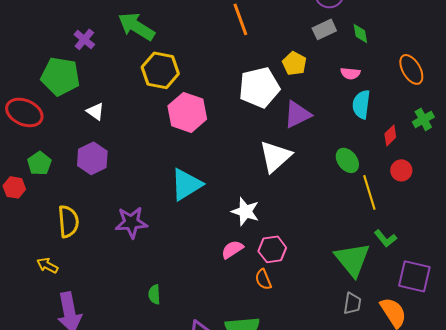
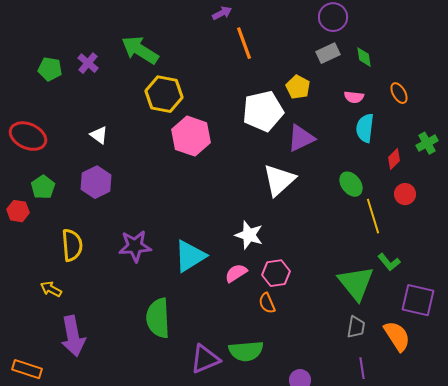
orange ellipse: (411, 69) -> (399, 93), moved, size x0.7
green pentagon: (60, 76) -> (50, 69), moved, size x0.6
cyan triangle: (186, 184) -> (190, 256), moved
green semicircle: (154, 294) -> (158, 318), size x2.0

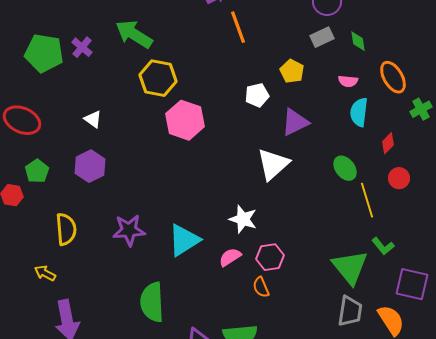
green pentagon: (50, 69) -> (44, 53), size x1.6
orange ellipse: (399, 93) -> (393, 77), size x1.5
white pentagon: (263, 111) -> (257, 95), size x0.6
green cross: (427, 143) -> (421, 109), moved
gray trapezoid: (356, 327) -> (350, 311), size x1.4

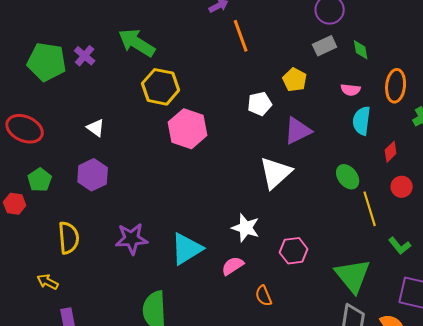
orange ellipse: (393, 77) -> (396, 86), turned 36
green L-shape: (383, 246) -> (400, 246), moved
pink hexagon: (270, 257) -> (294, 251), moved

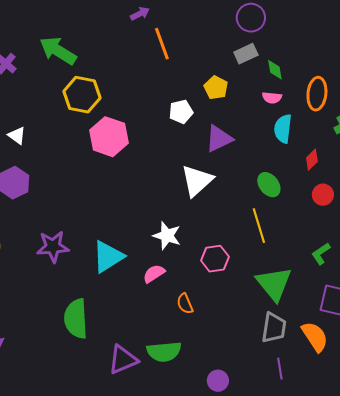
green diamond: (361, 50) -> (275, 70), moved
yellow line: (370, 209) -> (259, 226), moved
green L-shape: (400, 246) -> (321, 254), turned 95

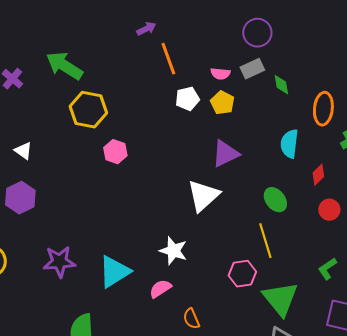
pink semicircle: (272, 98) -> (220, 74), moved
white pentagon: (181, 112) -> (187, 99), moved
pink hexagon: (109, 137) -> (115, 152), size x0.6
pink hexagon: (215, 259) -> (242, 274), moved

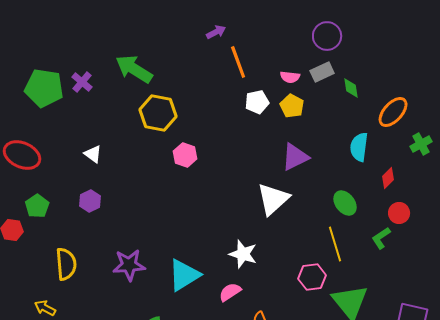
orange ellipse: (323, 109) -> (393, 112), turned 36
purple hexagon: (20, 198) -> (90, 201), size x0.7
green L-shape: (327, 269) -> (381, 238), moved

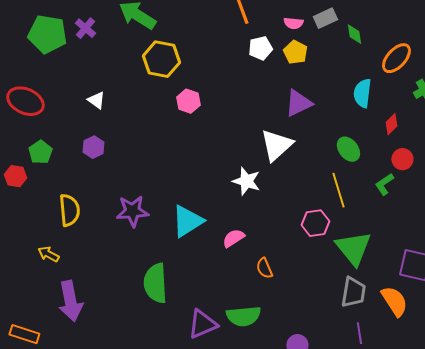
white star: (243, 254) -> (246, 181), moved

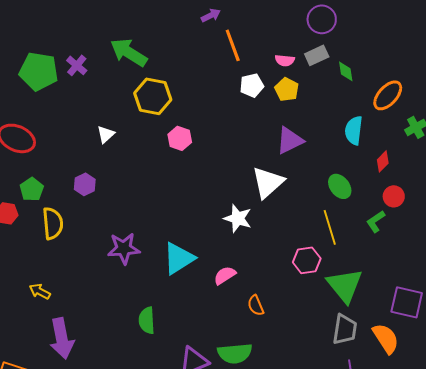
white triangle: (96, 100) -> (106, 134), moved, turned 42
yellow semicircle: (69, 210) -> (53, 223), moved
green semicircle: (155, 283) -> (147, 320), size x0.7

